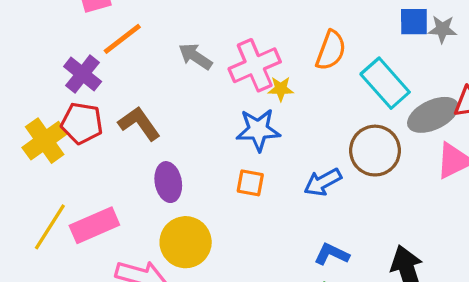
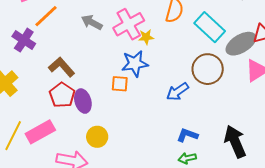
red pentagon: (82, 123) -> (62, 95), moved, turned 30
orange square: (250, 183) -> (120, 84), moved
yellow circle: (186, 242) -> (97, 137), size x0.7

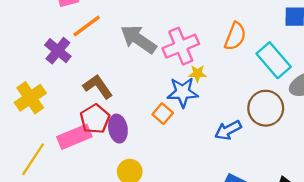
gray arrow: (92, 22) -> (138, 39), size x1.5
yellow star: (146, 37) -> (197, 74), moved
orange square: (120, 84) -> (163, 114), turned 30
pink rectangle: (40, 132) -> (74, 137), moved

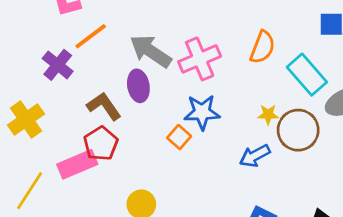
yellow star: (197, 74) -> (268, 115), moved
purple ellipse: (118, 129) -> (138, 86), moved

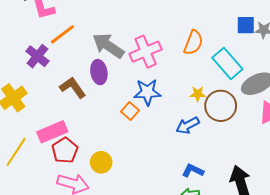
red pentagon: (101, 144) -> (65, 150), moved

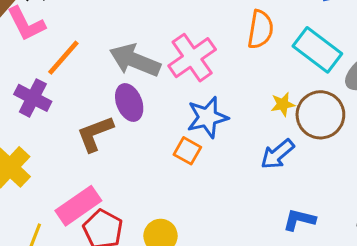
brown L-shape: (73, 88) -> (95, 134), turned -64

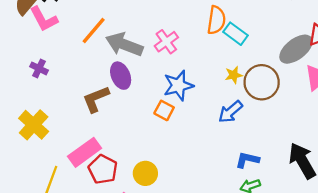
cyan rectangle: (317, 50) -> (236, 34), moved, size x0.7
orange line: (63, 58) -> (94, 31), moved
pink cross: (192, 58) -> (166, 42), size x0.7
purple cross: (33, 98) -> (39, 68), moved, size x0.7

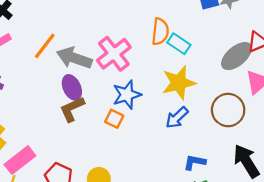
pink cross: (166, 42) -> (114, 54), size x1.5
yellow star: (234, 75) -> (179, 83), size x2.0
brown circle: (262, 82) -> (228, 110), moved
brown L-shape: (96, 99) -> (72, 109), moved
pink rectangle: (85, 152) -> (20, 160), moved

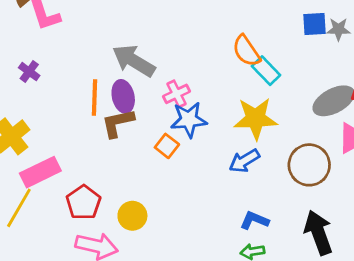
orange semicircle: (160, 32) -> (246, 51), turned 128
orange line: (45, 46) -> (94, 97), moved, turned -48
pink cross: (114, 54) -> (177, 94), moved, size x0.6

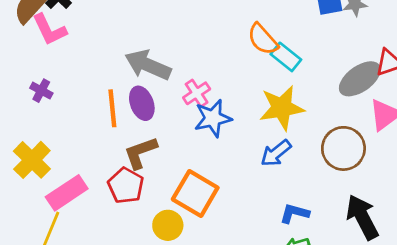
brown L-shape: (118, 123) -> (140, 153), moved
orange square: (167, 146) -> (195, 193), moved, size x1.8
red pentagon: (83, 202) -> (126, 186), moved

